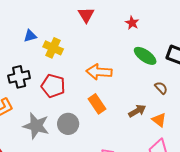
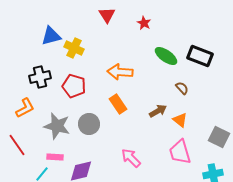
red star: (132, 23) -> (144, 23), moved
blue triangle: (30, 36) -> (51, 36), size x1.5

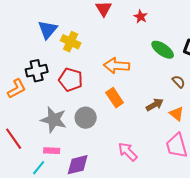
blue triangle: (51, 36) -> (48, 30), turned -35
orange L-shape: (25, 108) -> (17, 89), moved

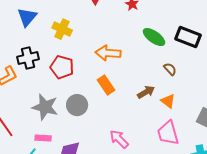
blue triangle: (48, 30) -> (27, 17), moved

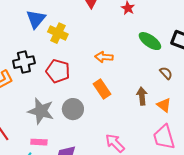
blue triangle: (27, 17) -> (36, 19), moved
orange arrow: (108, 53) -> (104, 57), size x0.7
brown arrow: (146, 92) -> (142, 96), turned -66

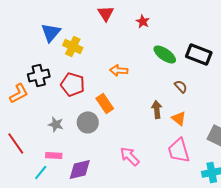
orange rectangle: (102, 89) -> (105, 103), moved
gray star: (41, 111) -> (56, 124), size x0.6

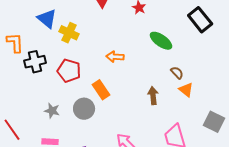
blue triangle: (51, 32) -> (47, 19), turned -30
black rectangle: (199, 54) -> (200, 20), moved, turned 30
orange L-shape: (19, 93) -> (15, 43), moved, turned -65
orange triangle: (179, 118) -> (186, 90), moved

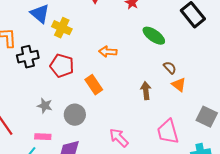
gray circle: (84, 109) -> (75, 115), moved

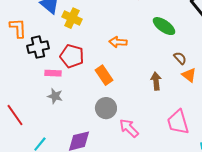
gray circle: (75, 115) -> (106, 108), moved
pink rectangle: (43, 137) -> (53, 73), moved

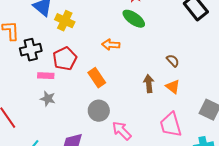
green ellipse: (164, 26) -> (134, 19), moved
red pentagon: (72, 56) -> (65, 59), turned 30
orange triangle: (189, 75) -> (173, 87), moved

